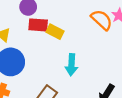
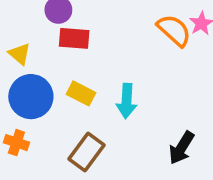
yellow rectangle: (55, 32) -> (81, 93), moved

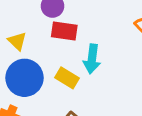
cyan arrow: (127, 101) -> (92, 59), moved

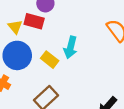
red rectangle: (64, 31) -> (34, 21), moved

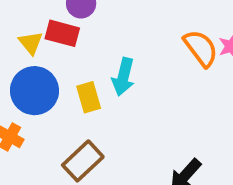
yellow rectangle: (50, 60) -> (89, 97), turned 36

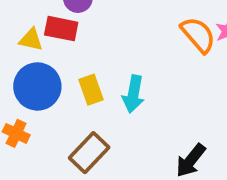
yellow triangle: (31, 43) -> (31, 40), turned -35
cyan arrow: (123, 77) -> (133, 94), moved

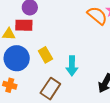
cyan arrow: (133, 94) -> (72, 66), moved

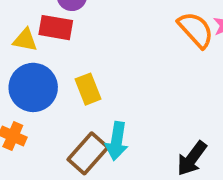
cyan arrow: (72, 66) -> (117, 141), moved

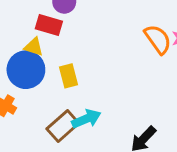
yellow triangle: (25, 40) -> (34, 47), moved
cyan arrow: (117, 141) -> (86, 119), turned -128

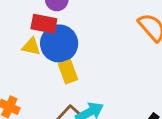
blue circle: (26, 70) -> (59, 43), moved

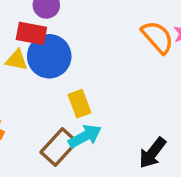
yellow rectangle: (68, 72) -> (80, 104), moved

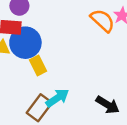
yellow rectangle: (80, 104) -> (38, 66), moved
black arrow: (152, 153) -> (108, 105), turned -90

